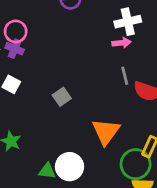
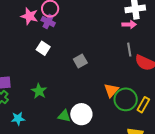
orange triangle: (106, 132) -> (111, 90), size x0.7
green circle: (136, 164) -> (126, 99), moved

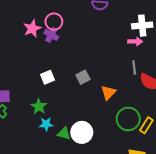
pink star: (29, 16) -> (32, 28), turned 30
white square: (43, 48) -> (47, 77), moved, turned 32
orange triangle: (111, 90) -> (108, 93), moved
cyan star: (18, 119) -> (46, 124), moved

